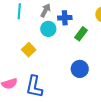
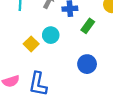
cyan circle: (48, 29) -> (51, 35), moved

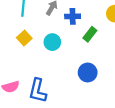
yellow square: (31, 44) -> (24, 38), moved

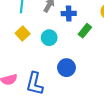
blue circle: (88, 73) -> (66, 68), moved

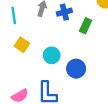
cyan circle: (49, 38) -> (52, 55), moved

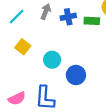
cyan line: (14, 16) -> (17, 17), turned 49
green rectangle: (86, 26) -> (92, 21), moved, turned 64

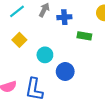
green rectangle: (92, 21) -> (84, 36), moved

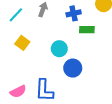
blue cross: (64, 17) -> (74, 13), moved
cyan circle: (45, 55) -> (59, 49), moved

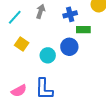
cyan circle: (59, 49) -> (48, 55), moved
blue circle: (73, 68) -> (69, 47), moved

